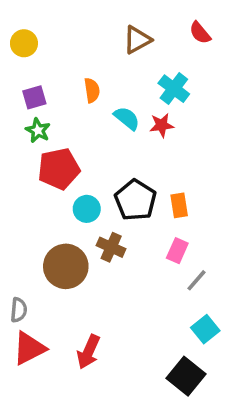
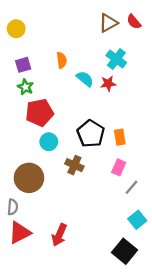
brown triangle: (137, 40) -> (108, 23), moved
cyan circle: (87, 209) -> (49, 142), moved
brown circle: (66, 266) -> (29, 178), moved

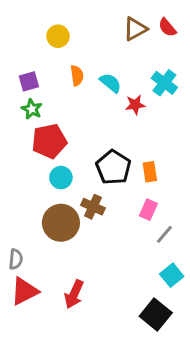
yellow circle: (16, 29) -> (58, 36), moved
cyan cross: (116, 59) -> (164, 83), moved
cyan semicircle: (85, 79) -> (110, 83), moved
brown circle: (29, 178) -> (61, 223), moved

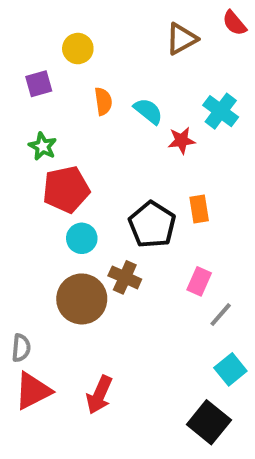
red semicircle: (167, 27) -> (234, 23), moved
purple square: (29, 81) -> (39, 84), moved
orange rectangle: (150, 172) -> (199, 209), moved

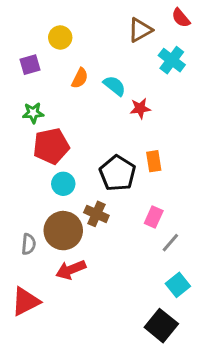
orange semicircle: (103, 101) -> (80, 78), turned 35
cyan cross: (221, 111) -> (172, 60), moved
green star: (43, 146) -> (33, 113), turned -30
gray semicircle: (21, 348) -> (29, 244), moved
red arrow: (99, 395) -> (71, 270), moved, turned 44

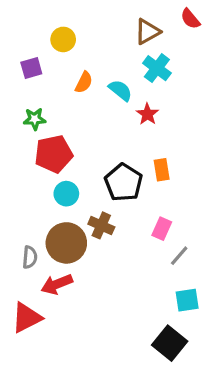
cyan cross: (172, 60) -> (157, 68), moved
red star: (140, 108) -> (147, 114), turned -30
red arrow: (71, 270) -> (57, 284), moved
cyan square: (178, 285) -> (187, 300), turned 30

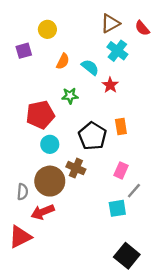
red semicircle: (190, 19) -> (142, 28), moved
green star: (35, 119) -> (70, 96), moved
cyan square: (187, 300) -> (117, 208), moved

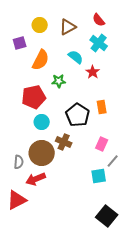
brown triangle: (110, 23) -> (68, 27), moved
red semicircle: (142, 28) -> (99, 20), moved
orange semicircle: (63, 61) -> (41, 60), moved, size x1.5

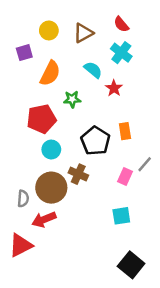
gray line: (113, 161) -> (145, 164), moved

